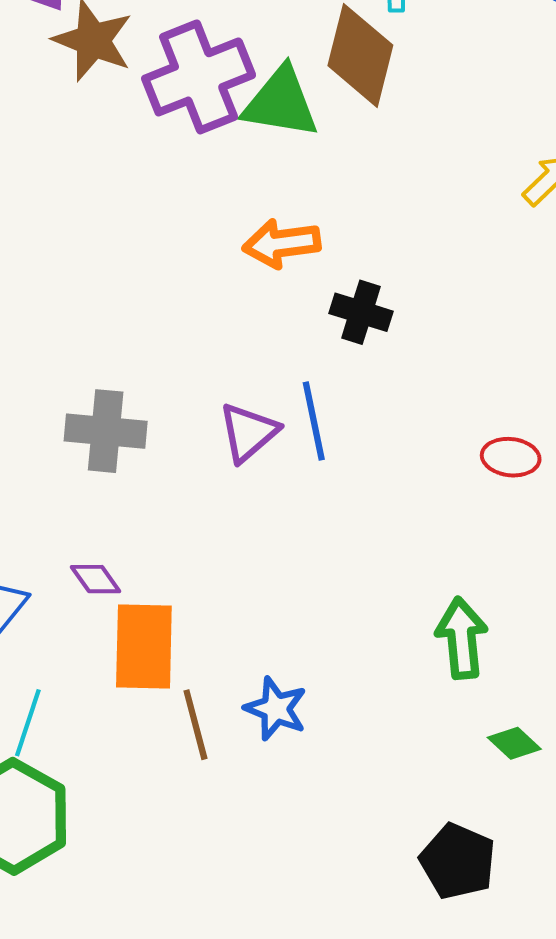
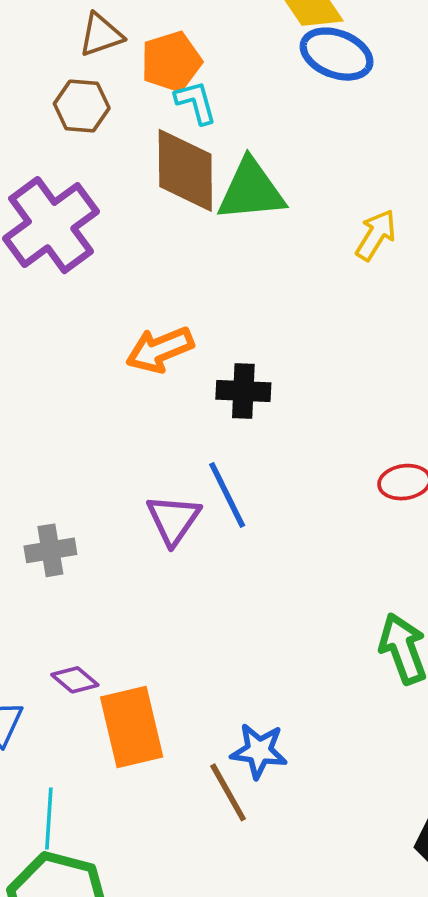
green triangle: (281, 103) -> (251, 190), moved
gray cross: (106, 431) -> (50, 550), size x0.7
brown line: (195, 725) -> (228, 792), moved

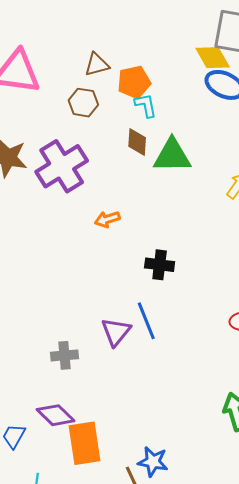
brown diamond: (185, 170) -> (137, 142), size x0.6
orange arrow: (160, 350) -> (107, 219), moved, size x0.7
gray cross: (50, 550) -> (64, 355), moved
purple diamond: (75, 680) -> (56, 415), size x1.5

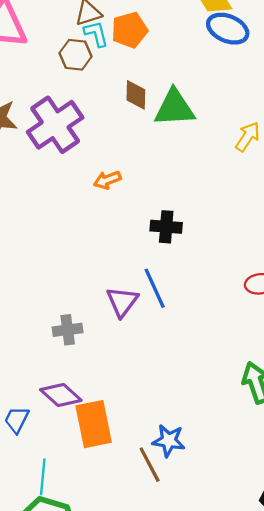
cyan L-shape: (146, 105) -> (96, 34), moved

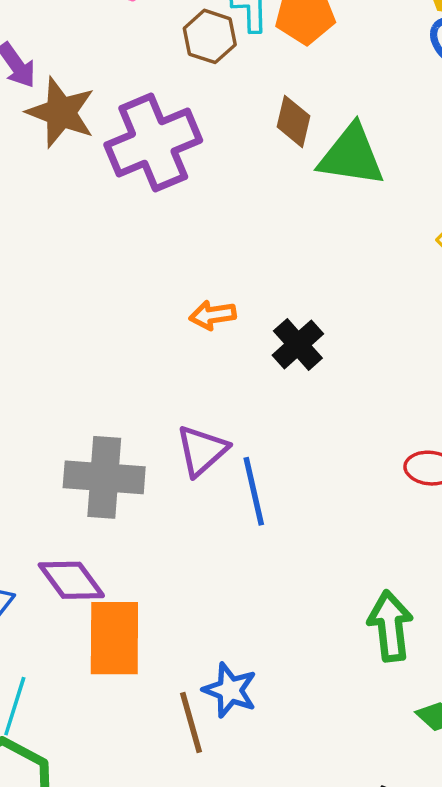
orange arrow: (107, 180) -> (213, 315), moved
black cross: (166, 227) -> (298, 344), turned 32
blue line: (155, 288) -> (254, 491), moved
gray cross: (68, 330) -> (104, 477), size x1.6

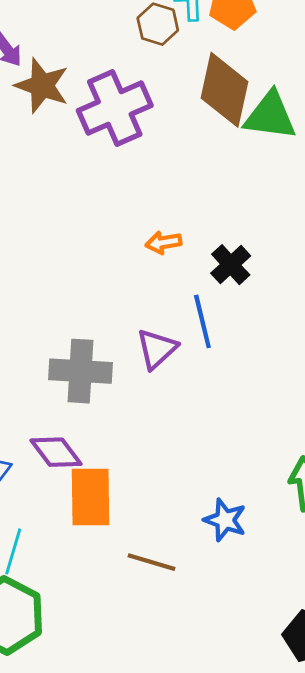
brown diamond: (293, 121) -> (224, 90), size x1.8
blue line: (254, 491) -> (202, 321), moved
blue star: (230, 690) -> (225, 520), moved
brown line: (191, 722) -> (152, 562), turned -57

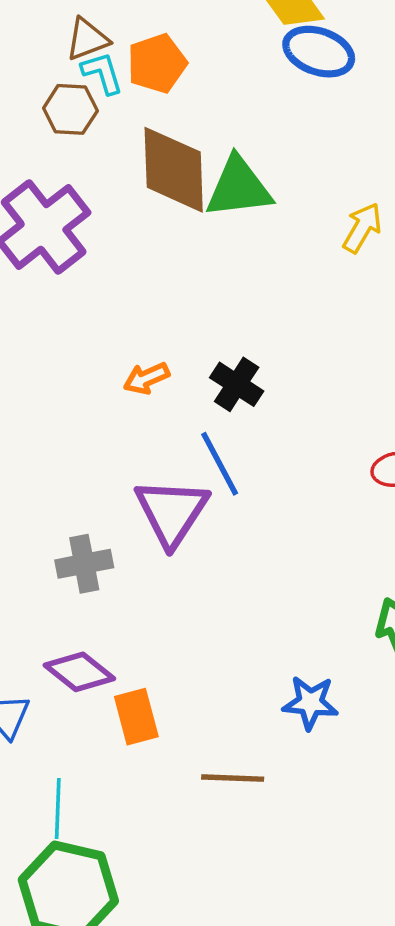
purple triangle: (157, 349) -> (172, 512), size x1.4
gray cross: (81, 371) -> (84, 564), size x0.7
orange rectangle: (90, 497) -> (136, 717), size x0.7

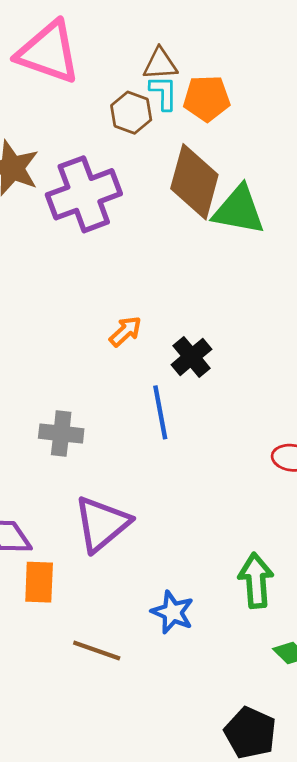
orange arrow: (146, 378) -> (125, 331), turned 144
purple triangle: (172, 512) -> (102, 524), moved
gray cross: (84, 564) -> (61, 433), moved

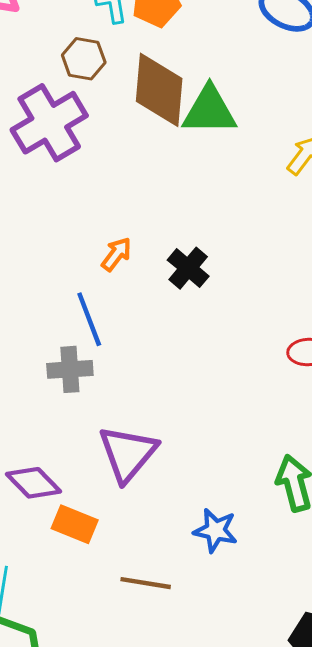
brown hexagon: (131, 113) -> (84, 59), moved
blue line: (160, 412) -> (89, 319), moved
orange rectangle: (39, 582) -> (75, 524), turned -60

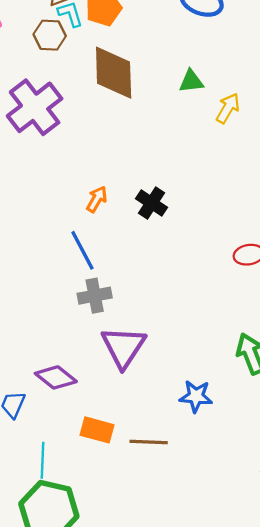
brown hexagon: (84, 59) -> (50, 35), moved
green triangle: (209, 111) -> (191, 81), moved, size x0.6
gray cross: (70, 369) -> (95, 296), moved
orange rectangle: (75, 524) -> (97, 430), moved

